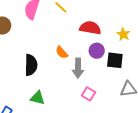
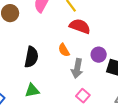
red semicircle: (90, 28) -> (80, 26), moved
green triangle: (38, 98) -> (32, 91), turned -35

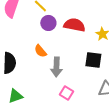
red semicircle: (80, 26) -> (74, 25), moved
purple circle: (99, 55) -> (48, 23), moved

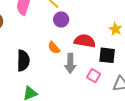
red semicircle: (74, 25) -> (85, 41), moved
pink square: (66, 93) -> (94, 76), moved

